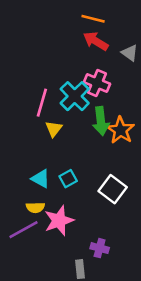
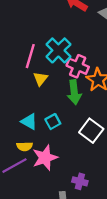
pink cross: (97, 83) -> (78, 66), moved
green arrow: (101, 121) -> (74, 92), moved

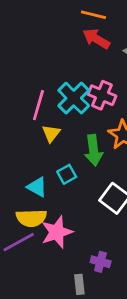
pink cross: (78, 66) -> (102, 95), moved
cyan square: (53, 122) -> (67, 174), moved
yellow semicircle: (25, 146) -> (31, 218), size x1.5

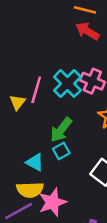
yellow triangle: (51, 133) -> (17, 102), moved
green arrow: (93, 150) -> (61, 130), moved, turned 45

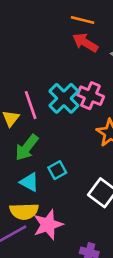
pink line: (36, 90) -> (31, 105), turned -35
green arrow: (61, 130) -> (27, 148), moved

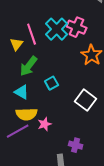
cyan triangle: (29, 182) -> (22, 92), moved
pink star: (48, 225) -> (45, 124), size x0.6

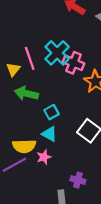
pink cross: (77, 27) -> (74, 63), moved
green arrow: (29, 66) -> (26, 93), turned 65
cyan triangle: (22, 92) -> (49, 134), moved

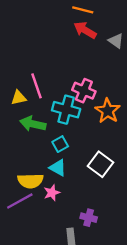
cyan cross: (57, 53) -> (66, 110), moved, turned -30
yellow triangle: (13, 69) -> (19, 98), turned 40

